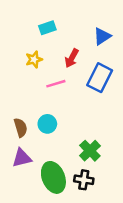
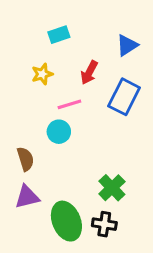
cyan circle: (47, 124) -> (59, 132), moved

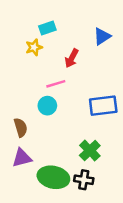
yellow star: (42, 74) -> (34, 47), moved
blue rectangle: (124, 97) -> (103, 106), moved, turned 56
green ellipse: (66, 221) -> (53, 177), turned -56

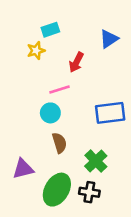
brown semicircle: (21, 127) -> (59, 143), moved
green ellipse: (53, 177) -> (57, 190), turned -72

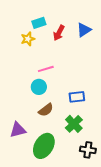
red arrow: (76, 62) -> (59, 33), moved
blue rectangle: (110, 113) -> (77, 97), moved, size x0.7
brown semicircle: (59, 143) -> (46, 110), turned 70
black cross: (89, 192) -> (88, 150), moved

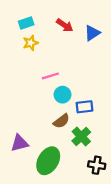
cyan rectangle: (39, 23) -> (26, 23), moved
red arrow: (59, 33) -> (65, 25), moved, turned -84
cyan circle: (39, 87) -> (62, 95), moved
brown semicircle: (46, 110) -> (61, 121), moved

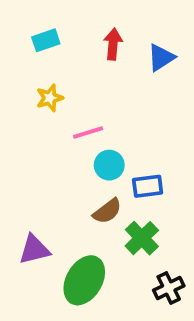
red arrow: (65, 25) -> (113, 44), turned -119
yellow star: (31, 43) -> (50, 98), moved
black cross: (97, 165) -> (169, 288), turned -35

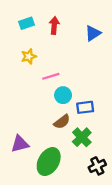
red arrow: (113, 44) -> (54, 25), moved

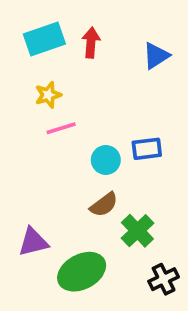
cyan rectangle: (27, 23) -> (44, 39), size x1.5
pink line: (51, 76) -> (61, 128), moved
blue rectangle: (85, 107) -> (147, 149), moved
green ellipse: (49, 162) -> (82, 272), turned 32

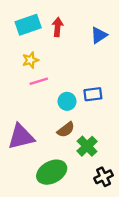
purple triangle: (33, 242) -> (21, 137), moved, size x1.4

